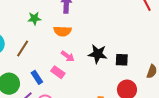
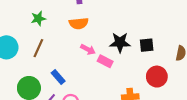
green star: (34, 18) -> (38, 18), moved
pink rectangle: (58, 72) -> (105, 61), moved

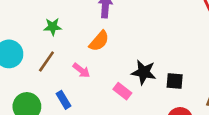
orange semicircle: (79, 23) -> (99, 41), turned -54
pink arrow: (88, 49) -> (81, 70), moved

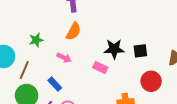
green star: (53, 27) -> (36, 40), moved
brown line: (46, 62) -> (24, 70), moved

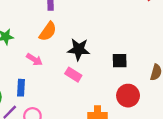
black star: (114, 49) -> (79, 49), moved
blue rectangle: (55, 84) -> (21, 88), turned 40

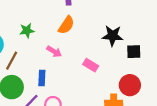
black star: (79, 49) -> (113, 36), moved
red circle: (128, 96) -> (130, 85), moved

